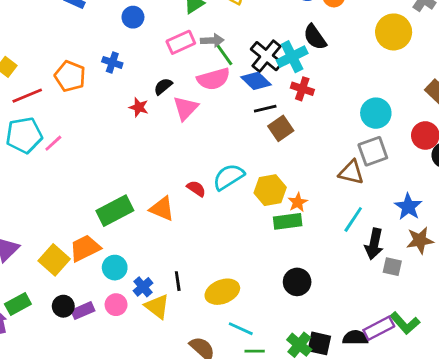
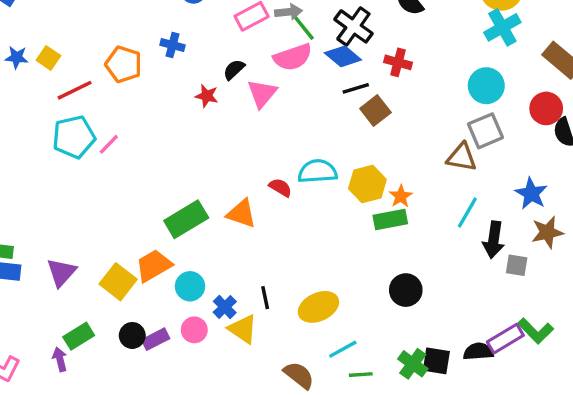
cyan cross: (292, 57) -> (502, 27), moved
cyan semicircle: (229, 177) -> (317, 171), turned 32
cyan line: (241, 329) -> (343, 349), turned -50

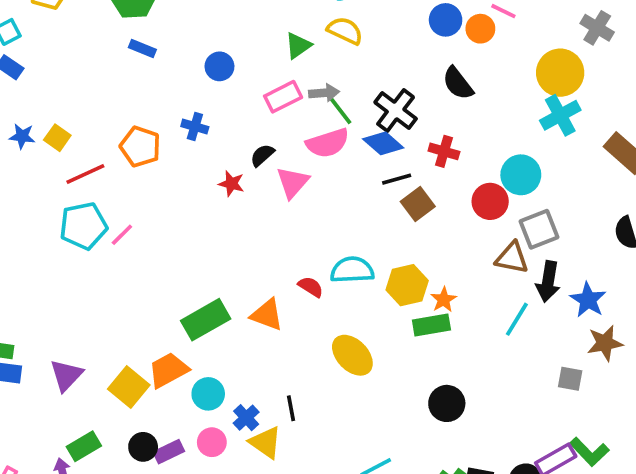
cyan circle: (486, 86) -> (521, 175), moved
red circle: (546, 108) -> (490, 201), moved
black arrow: (494, 240) -> (548, 282), moved
yellow ellipse: (318, 307) -> (352, 355), moved, turned 69

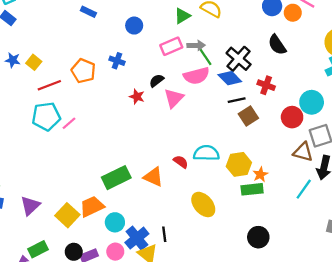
blue cross: (246, 418) -> (137, 238), size x1.5

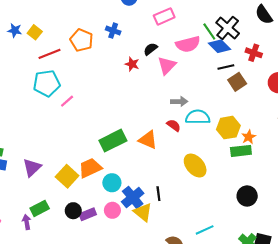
gray arrow: (196, 45) -> (179, 102), moved
green line: (205, 56) -> (209, 31), moved
pink line: (69, 123) -> (67, 101), moved

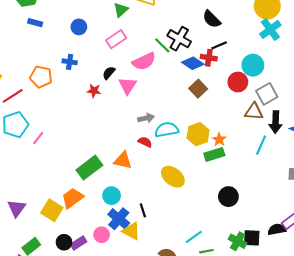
blue diamond: (219, 46) -> (193, 63), moved
black line: (226, 67) -> (219, 45), moved
cyan circle: (112, 183) -> (112, 196), moved

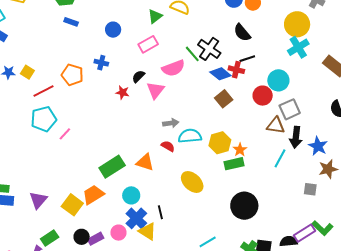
black circle: (228, 197) -> (244, 206), size x1.4

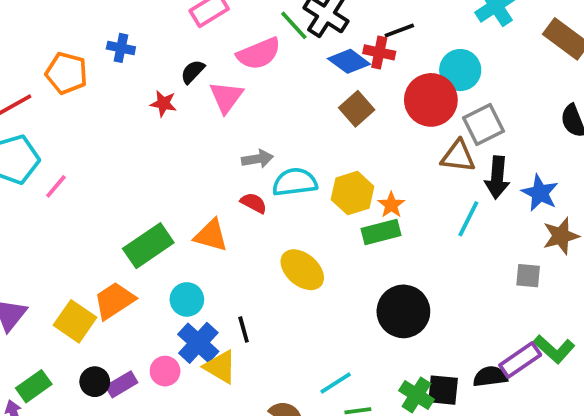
red circle: (263, 96) -> (431, 100), size x1.4

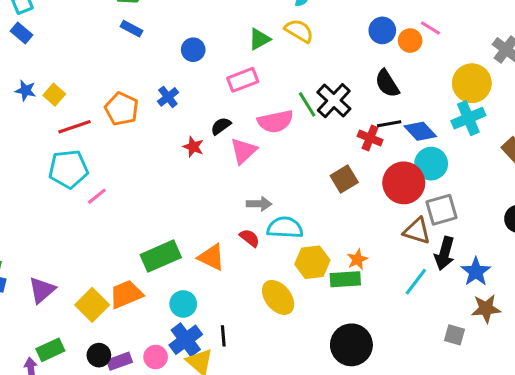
blue cross: (121, 48) -> (168, 97), turned 30
blue diamond: (349, 61) -> (420, 131), moved
yellow hexagon: (353, 193) -> (312, 262), moved

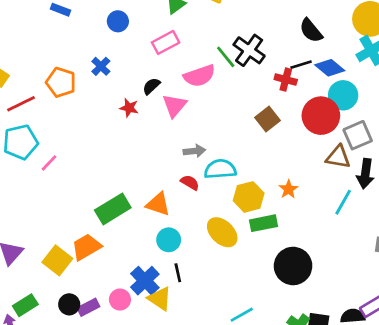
black semicircle: (387, 83) -> (311, 31), moved
green rectangle: (345, 279) -> (263, 223), moved
cyan circle: (183, 304) -> (169, 240), moved

